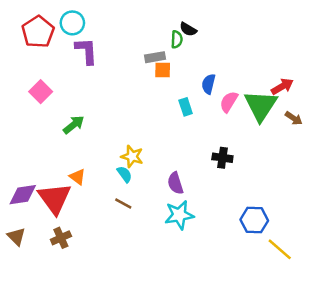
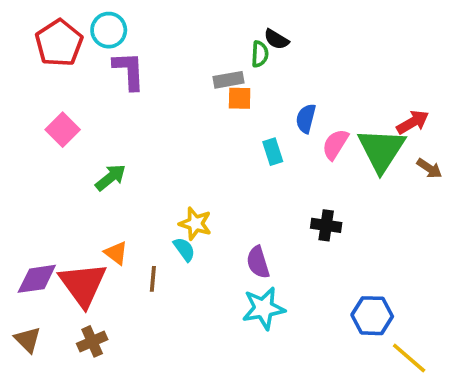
brown line: (123, 204) -> (153, 279), moved, turned 66

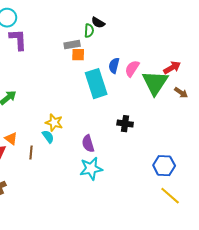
pink semicircle: (335, 144) -> (132, 69), moved
cyan rectangle: (273, 152) -> (96, 84), size x2.0
blue hexagon: (372, 316) -> (164, 166), moved

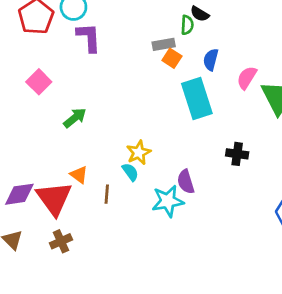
orange square: (78, 55) -> (172, 58), turned 32
blue semicircle: (114, 66) -> (211, 60), moved
yellow star: (54, 123) -> (139, 153), turned 30
cyan star: (91, 169) -> (168, 201), moved

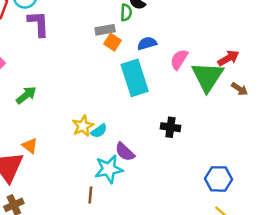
blue semicircle: (211, 60) -> (147, 43), turned 60
cyan semicircle: (130, 172) -> (99, 131), moved, turned 91
purple semicircle: (186, 182) -> (125, 152), turned -30
brown line: (107, 194) -> (90, 195), moved

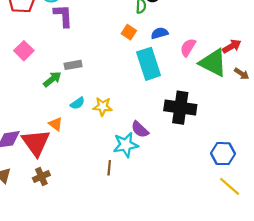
gray rectangle: (105, 30) -> (73, 65), moved
green triangle: (207, 77) -> (213, 63), turned -36
yellow star: (83, 126) -> (103, 107), turned 30
black cross: (170, 127) -> (180, 108), size x1.8
cyan semicircle: (99, 131) -> (77, 103), moved

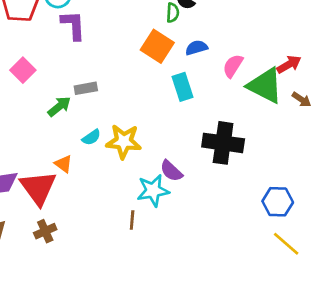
orange square: (129, 32) -> (157, 46), size x1.6
cyan rectangle: (149, 64) -> (182, 87), size x0.7
yellow star: (103, 107) -> (124, 142), size x1.4

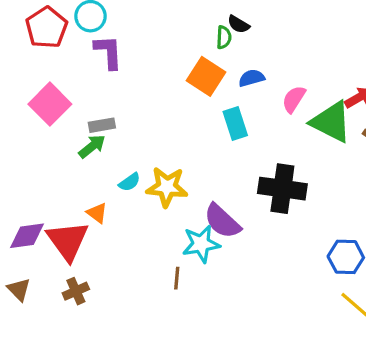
pink square: (23, 70) -> (50, 104), size x1.4
gray rectangle: (86, 88) -> (102, 125), moved
purple semicircle: (171, 171) -> (222, 221), size x1.4

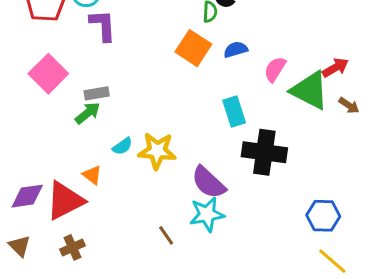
cyan rectangle: (235, 124) -> (234, 111), moved
red triangle: (68, 241) -> (65, 201), turned 39
cyan star: (201, 244) -> (207, 214), moved
brown line: (177, 278) -> (166, 235), turned -40

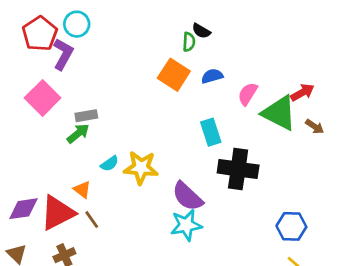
purple L-shape: (103, 25) -> (63, 54), moved, turned 32
brown line: (166, 235) -> (92, 220), moved

